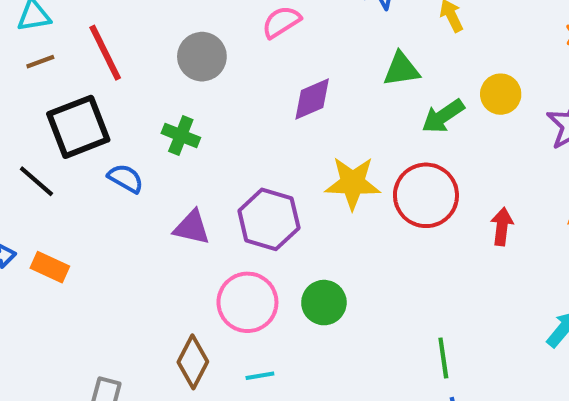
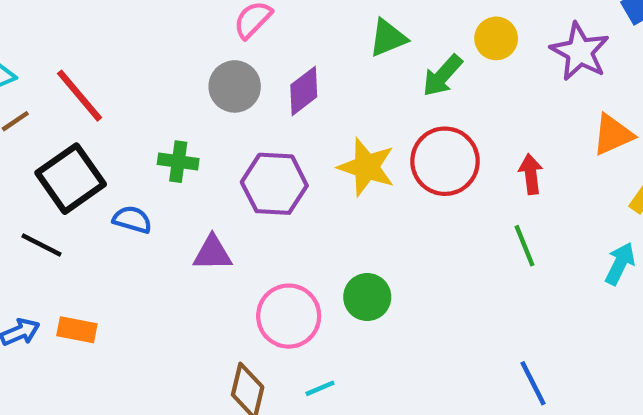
gray circle: (202, 57) -> (235, 86), moved
yellow star: (353, 183) -> (366, 167), turned 30
purple hexagon: (269, 219) -> (274, 184), moved
green line: (443, 358) -> (524, 246), moved

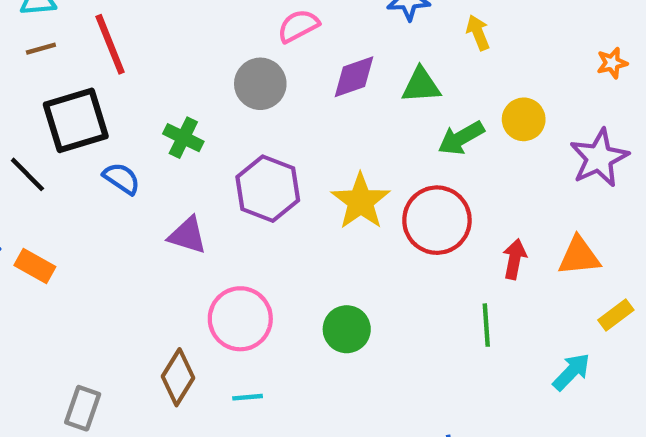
purple diamond: (304, 91) -> (354, 77), moved
orange triangle: (613, 135) -> (579, 256), moved
green circle: (367, 297) -> (347, 329), moved

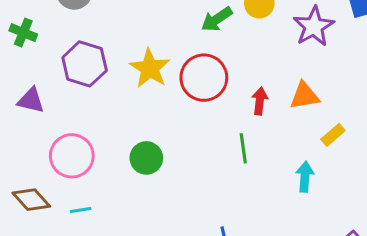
cyan arrow: (571, 372) -> (305, 177), turned -36
brown diamond: (178, 377) -> (31, 200), turned -69

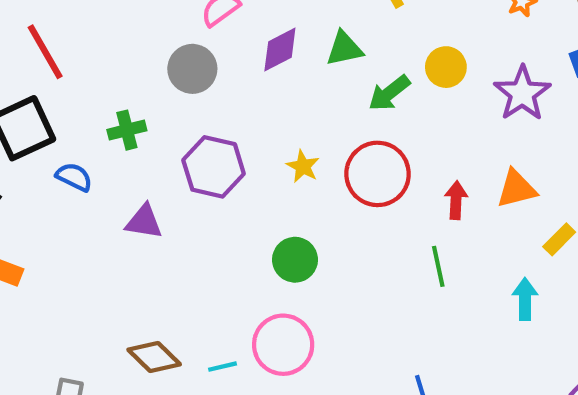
green cross: (23, 33) -> (127, 130), turned -32
yellow star: (150, 68) -> (303, 166), size x0.6
pink circle: (72, 156) -> (283, 345), moved
green circle: (146, 158) -> (295, 260), moved

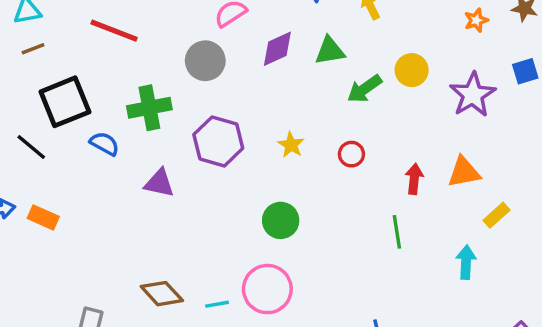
red line: (45, 52) -> (114, 31), moved, turned -42
green cross: (127, 130) -> (149, 108), size x1.4
red circle: (378, 174) -> (351, 154), size x0.5

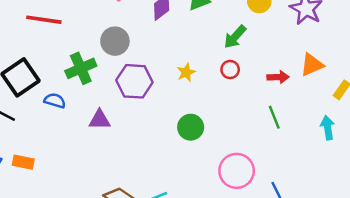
gray circle: (205, 61) -> (115, 41), moved
green arrow: (364, 89) -> (235, 37), moved
yellow star: (291, 145) -> (186, 72), turned 30
red arrow: (414, 179) -> (278, 77), turned 95
pink circle: (267, 289) -> (237, 171), moved

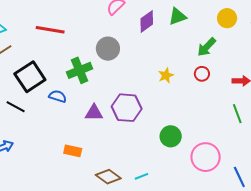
purple hexagon: (134, 81) -> (127, 108), moved
green circle: (191, 127) -> (171, 136), moved
orange rectangle: (23, 162) -> (73, 151), moved

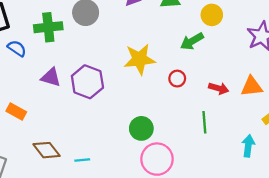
yellow circle: (227, 18) -> (212, 15), moved
red circle: (202, 74) -> (177, 79), moved
yellow star: (166, 75) -> (139, 59), size x1.8
green circle: (171, 136) -> (141, 128), moved

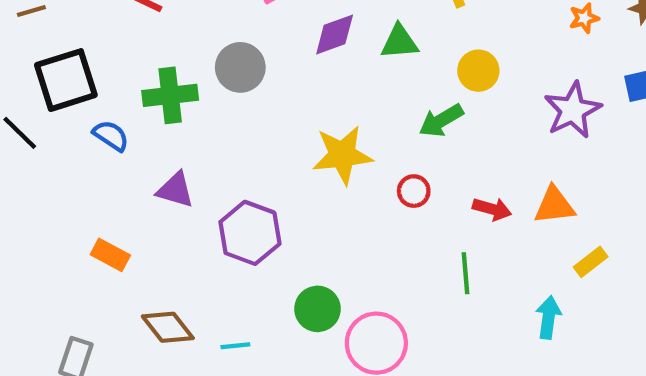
purple hexagon: (87, 82) -> (250, 233), moved
green circle: (141, 128) -> (318, 309), moved

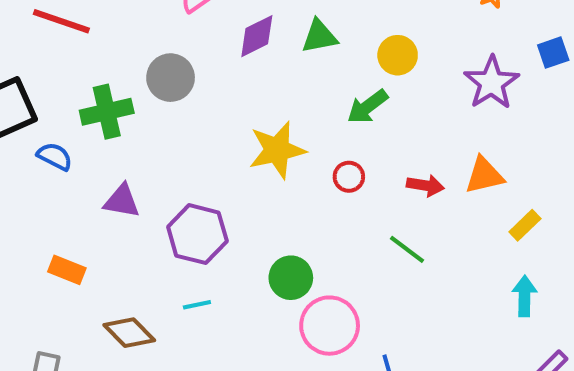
green line: (465, 273) -> (407, 249), turned -42
green circle: (318, 309) -> (291, 278), moved
cyan arrow: (548, 317) -> (524, 296), moved
cyan line: (235, 346) -> (197, 305), moved

